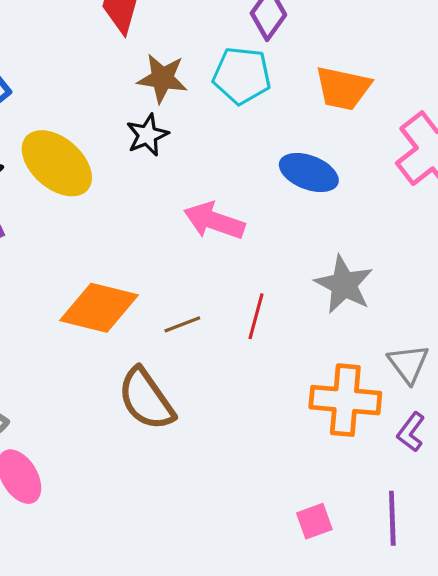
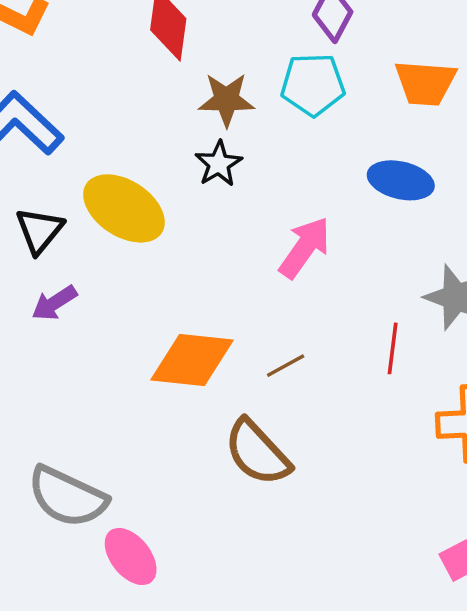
pink arrow: (214, 221) -> (305, 248), turned 114
red line: (256, 316) -> (393, 348), moved

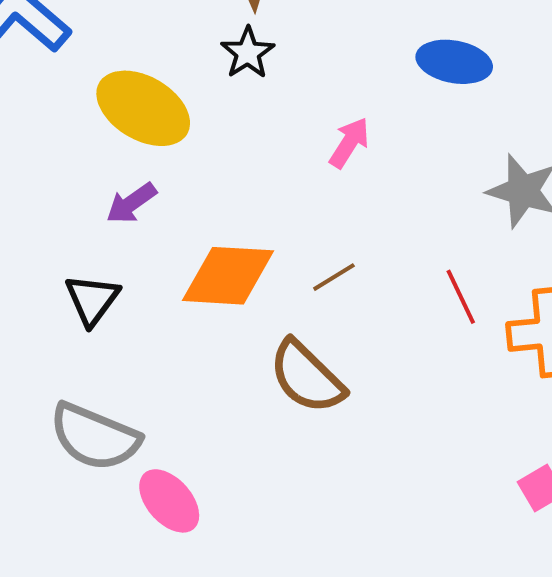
black triangle: (39, 230) -> (92, 300), moved
pink arrow: (305, 248) -> (349, 143), size x0.7
purple arrow: (54, 303) -> (131, 203), moved
red line: (393, 348) -> (461, 297), moved, turned -30

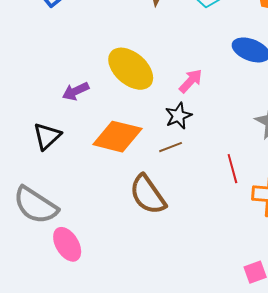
black star: (248, 53) -> (178, 116), moved
yellow ellipse: (143, 108) -> (131, 69), moved

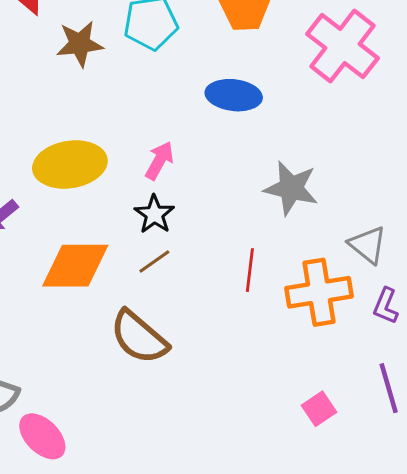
yellow ellipse: (131, 69) -> (70, 164), turned -36
red line: (232, 169) -> (250, 270), turned 36

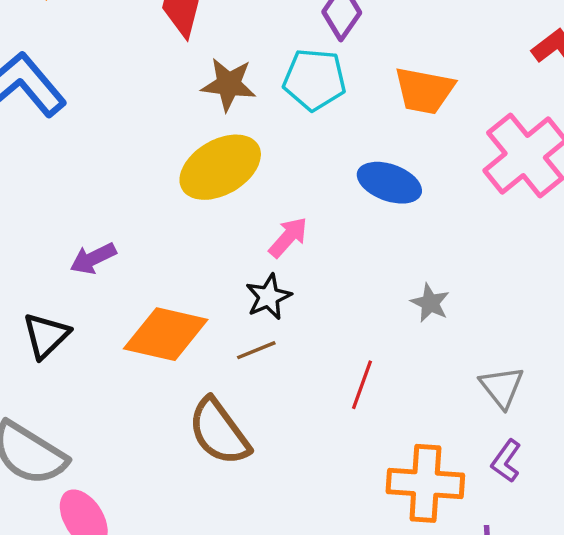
yellow ellipse: (70, 164) -> (220, 167), moved, turned -34
gray star: (291, 188) -> (430, 303), size x0.6
orange cross: (319, 292) -> (425, 483), moved

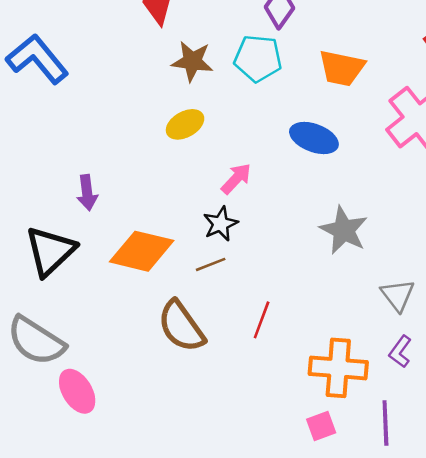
yellow ellipse: (220, 167) -> (185, 124), size x0.6
purple arrow: (93, 258) -> (87, 193), turned -72
gray star: (430, 303) -> (344, 230), size x1.6
black triangle: (46, 336) -> (50, 251), size x1.4
red line: (362, 385) -> (262, 320), moved

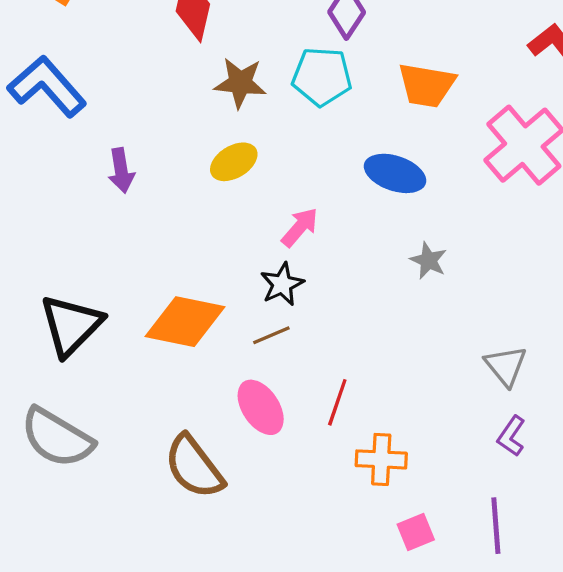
purple arrow: (87, 193) -> (121, 170), moved
gray star: (344, 230) -> (428, 261), moved, size x0.6
brown semicircle: (181, 326) -> (194, 467), moved
orange cross: (338, 368) -> (381, 459), moved, size x0.7
pink ellipse: (77, 391) -> (261, 407), moved

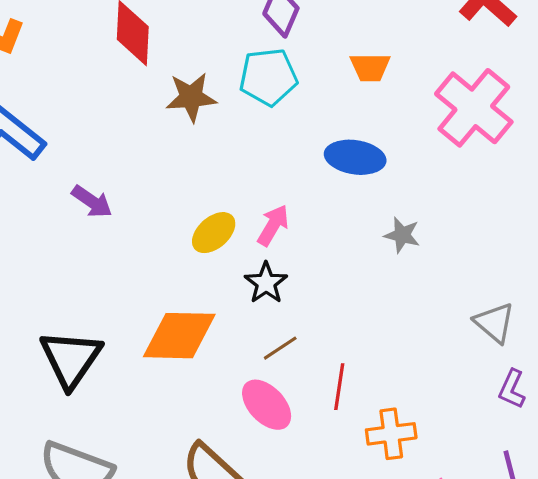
orange trapezoid: (427, 85) -> (370, 67), size x0.7
yellow ellipse: (234, 162) -> (214, 233), moved
purple arrow: (121, 170) -> (92, 202), turned -36
brown line: (271, 335) -> (280, 348), moved

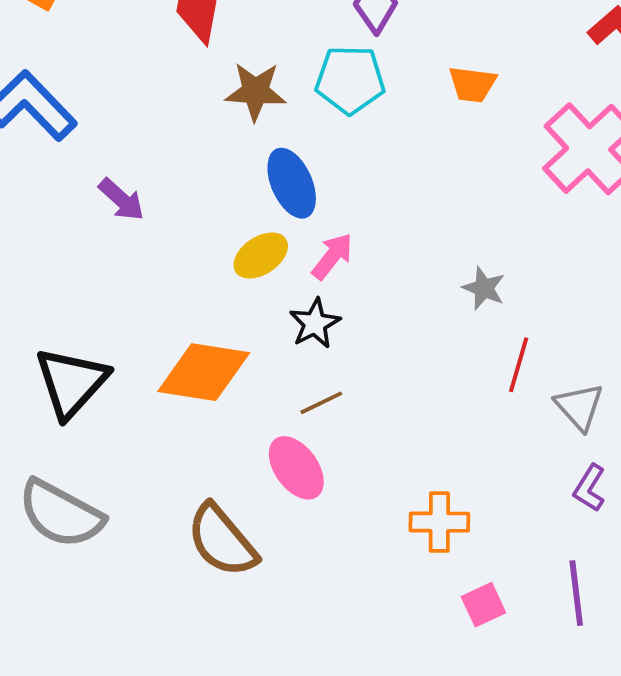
blue ellipse: (355, 157) -> (292, 183), moved, turned 50
red line: (339, 387) -> (519, 365), moved

